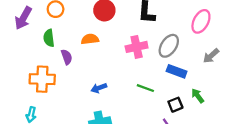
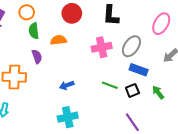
green semicircle: (49, 38) -> (34, 31), moved
black square: (175, 105) -> (132, 90), moved

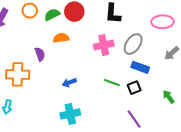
pink ellipse: (161, 24) -> (162, 22), turned 60
green semicircle: (34, 31) -> (52, 15), moved, turned 70
green arrow: (158, 92) -> (169, 97), moved

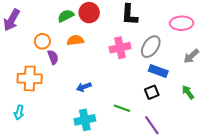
orange circle: (30, 11) -> (42, 41), moved
green line: (112, 83) -> (122, 108), moved
green arrow: (169, 97) -> (188, 92), moved

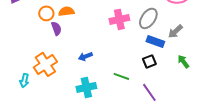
orange semicircle: (75, 40) -> (66, 11), moved
gray arrow: (191, 56) -> (175, 31), moved
orange cross: (30, 78) -> (45, 64), moved, turned -35

